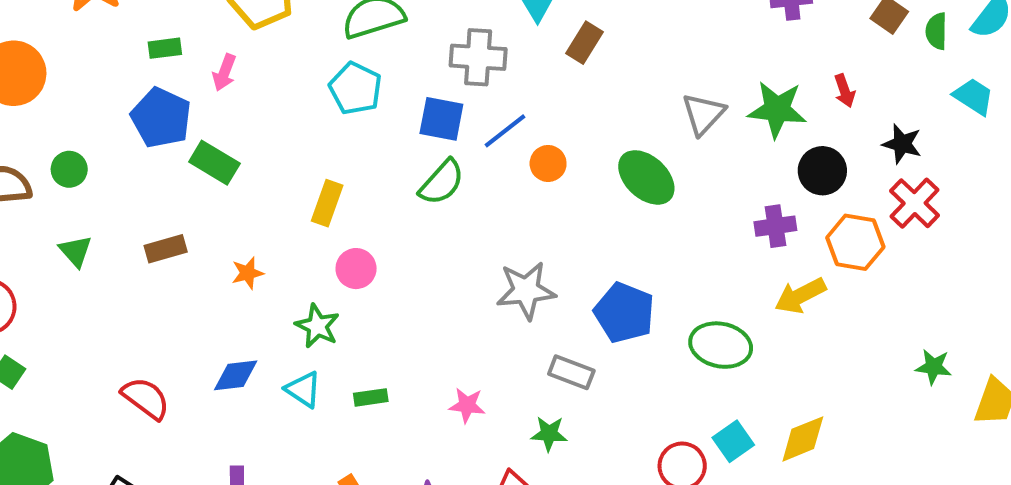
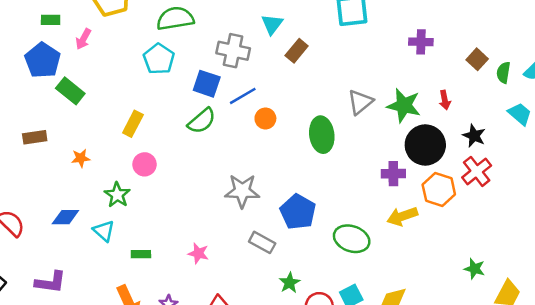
black circle: (822, 171) -> (425, 145), size x1.4
green ellipse: (646, 177) -> (322, 135), turned 32
green rectangle: (371, 397) -> (141, 254), moved
green star: (549, 434) -> (290, 283), moved, turned 30

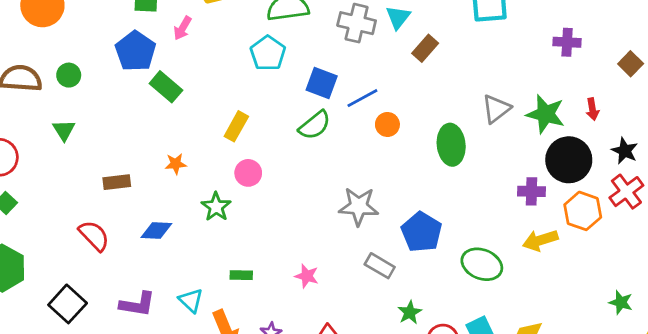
gray cross: (233, 51) -> (357, 23), moved
brown rectangle: (35, 137) -> (117, 182), moved
cyan triangle: (104, 231) -> (191, 300), moved

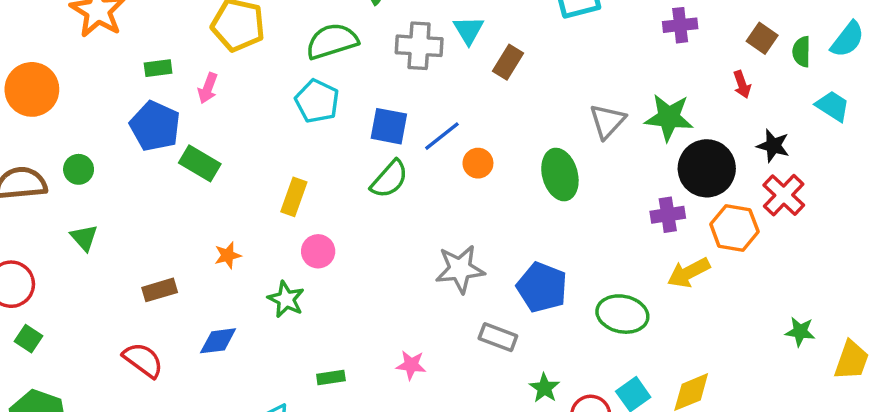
red arrow: (592, 109) -> (742, 84), moved

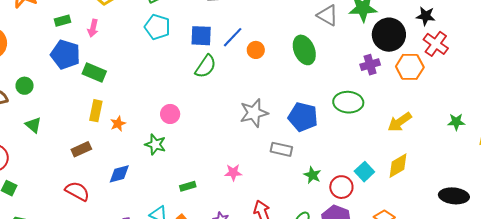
gray triangle: (607, 121) -> (328, 15), turned -35
yellow rectangle: (294, 197) -> (96, 111), moved
yellow arrow: (689, 273) -> (400, 122), moved
green ellipse: (622, 314) -> (348, 102), moved

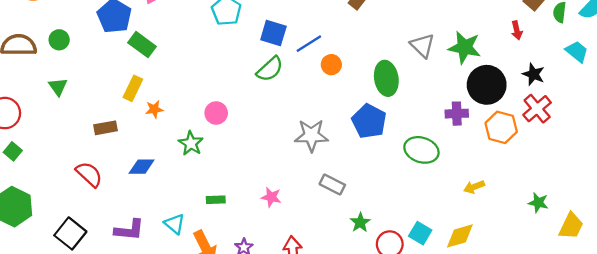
blue pentagon: (303, 117) -> (369, 121), moved
yellow arrow: (400, 122) -> (474, 187), size x0.7
cyan square: (364, 172) -> (420, 233), turned -30

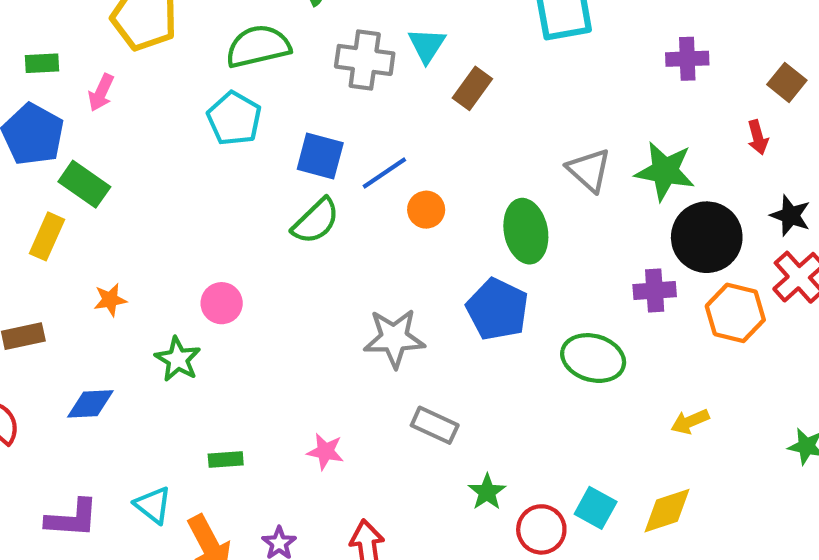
yellow rectangle: (133, 88) -> (47, 236), moved

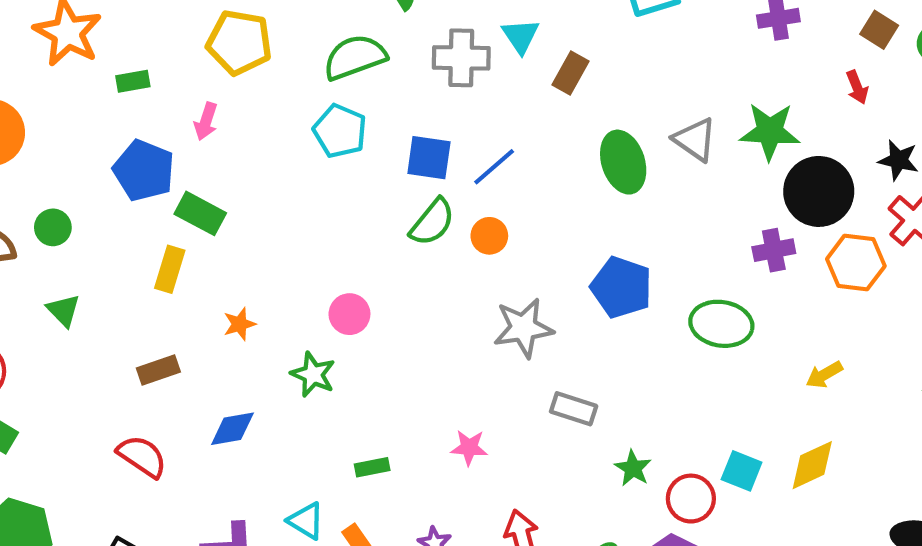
green rectangle: (42, 63) -> (133, 81), moved
orange circle: (426, 210) -> (489, 236), moved
green ellipse: (526, 231) -> (623, 162), moved

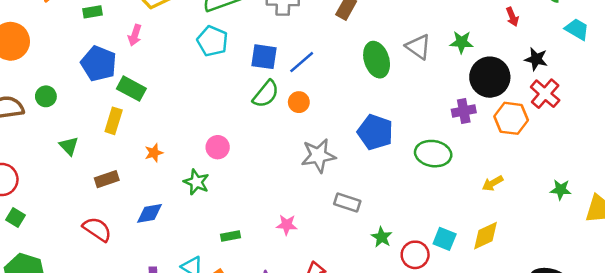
green star: (770, 131) -> (462, 42), size x0.7
green triangle: (63, 310) -> (69, 146), moved

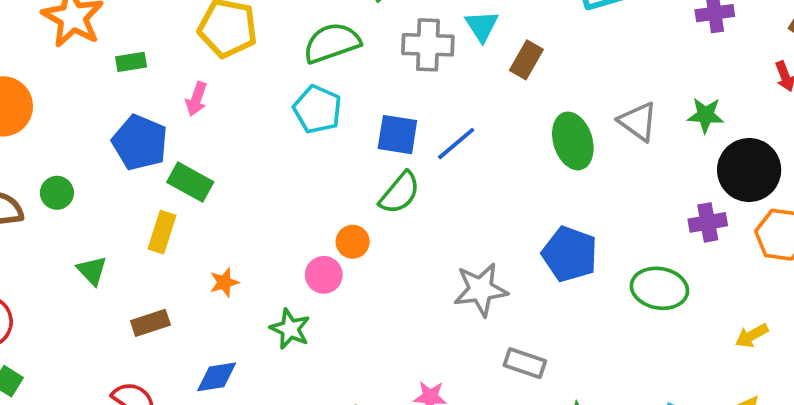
orange circle: (299, 102) -> (353, 242), moved

